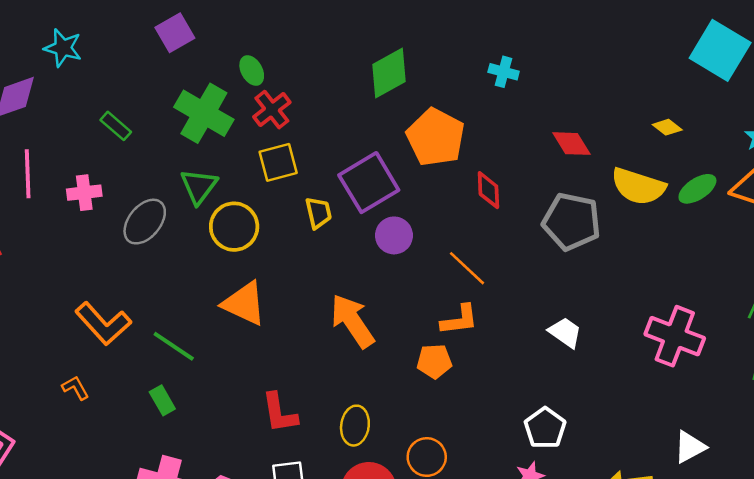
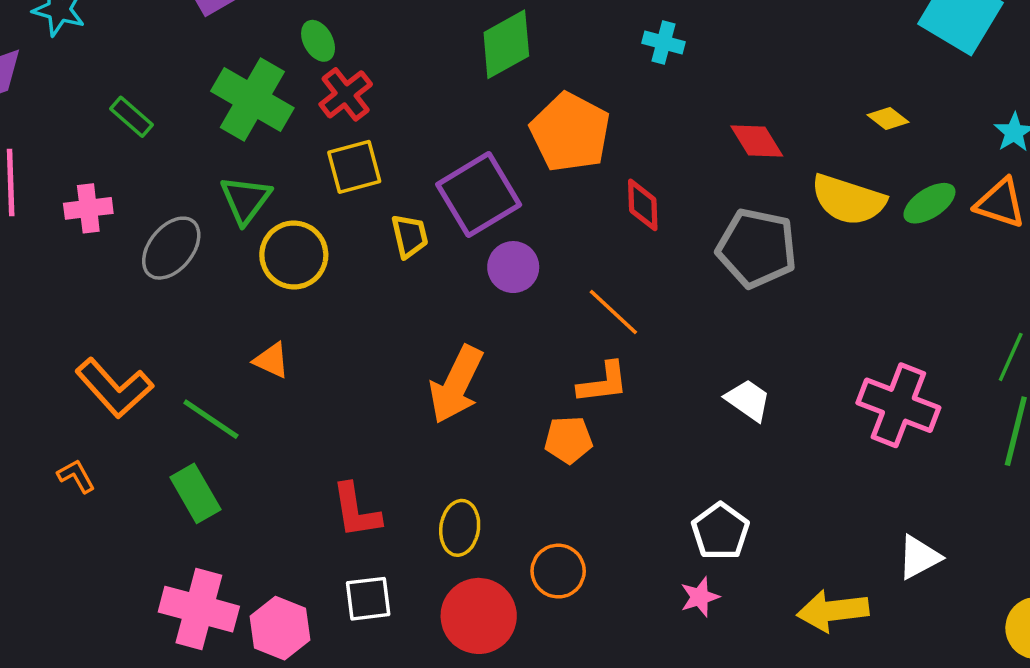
orange triangle: (244, 303) -> (271, 360), moved, size x0.6
orange arrow: (352, 321) -> (456, 385), turned -120
green rectangle: (162, 400) -> (195, 493), size x1.4

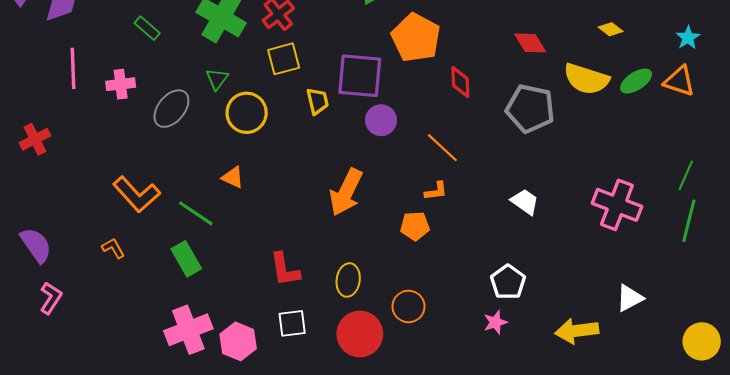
purple square: (479, 195) -> (360, 76), turned 36
green triangle: (245, 200) -> (217, 79), size x0.7
orange L-shape: (603, 383) -> (436, 191), size x0.7
pink cross: (199, 609) -> (188, 330), turned -36

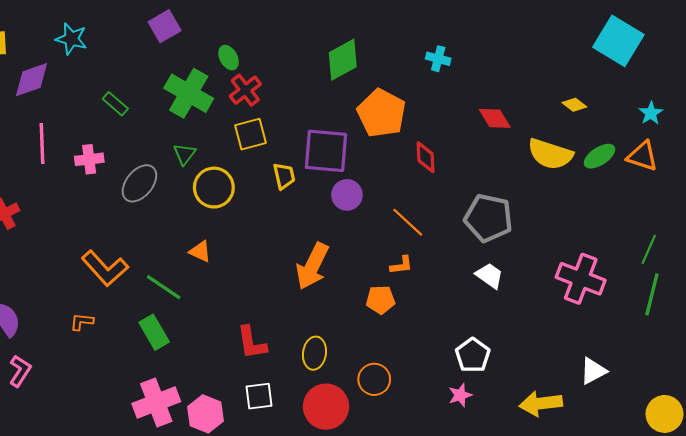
gray pentagon: (530, 109) -> (488, 218), moved
orange L-shape: (113, 248) -> (82, 322), turned -55

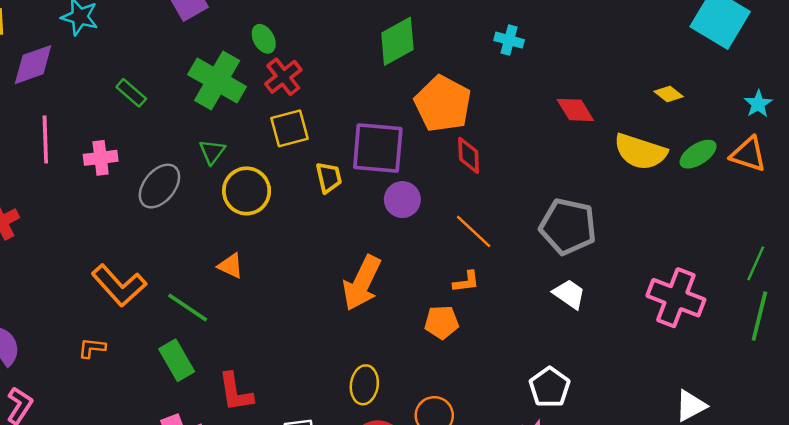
red diamond: (426, 157) -> (469, 155), moved
red L-shape: (252, 343) -> (235, 392), moved

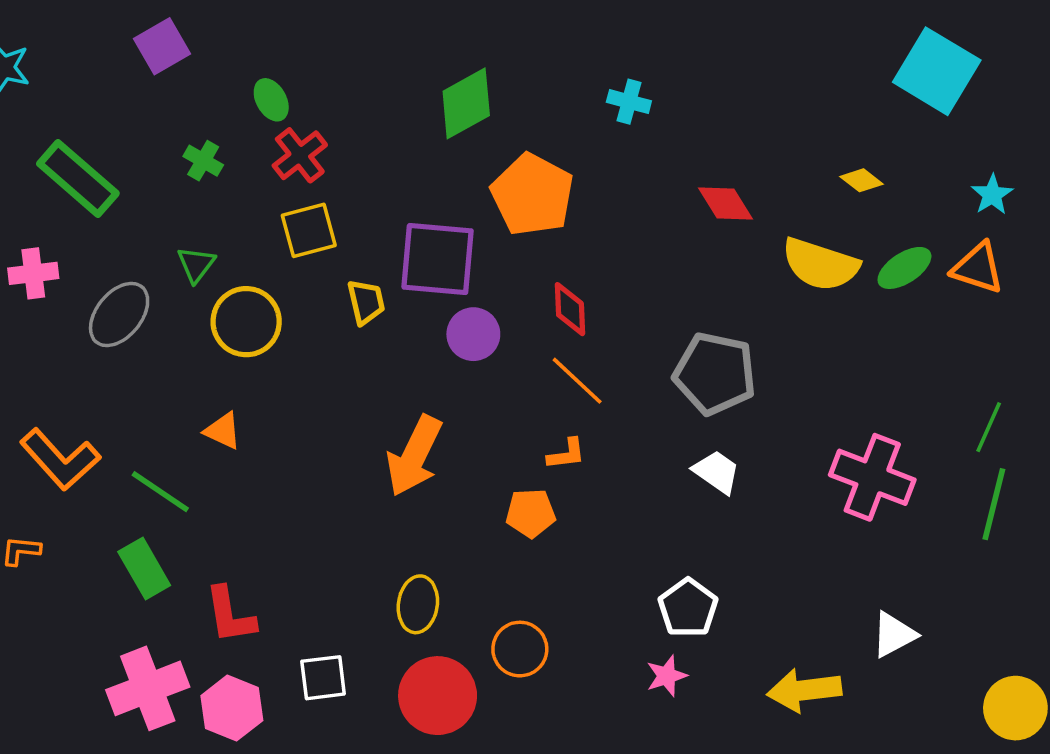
green cross: (217, 81) -> (203, 161), size x0.5
green rectangle: (131, 93) -> (78, 179), size x1.8
red diamond: (469, 155) -> (570, 309), moved

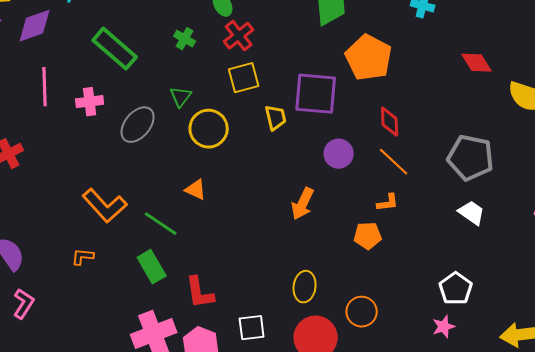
purple circle: (473, 334) -> (339, 154), moved
orange arrow: (414, 456) -> (303, 204), size x0.7

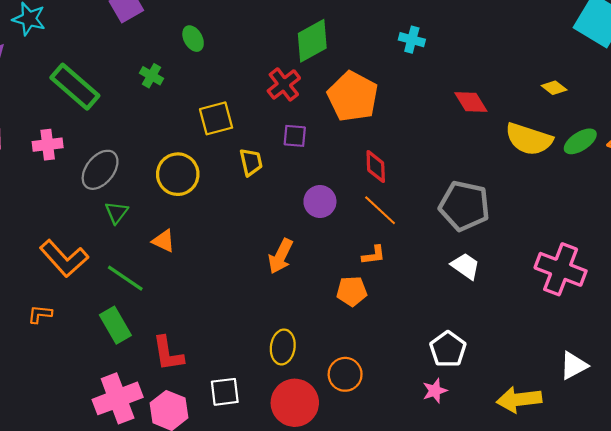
red cross: (239, 36) -> (284, 84), moved
purple square: (316, 94) -> (295, 136), size x0.5
green triangle: (181, 97) -> (116, 212), moved

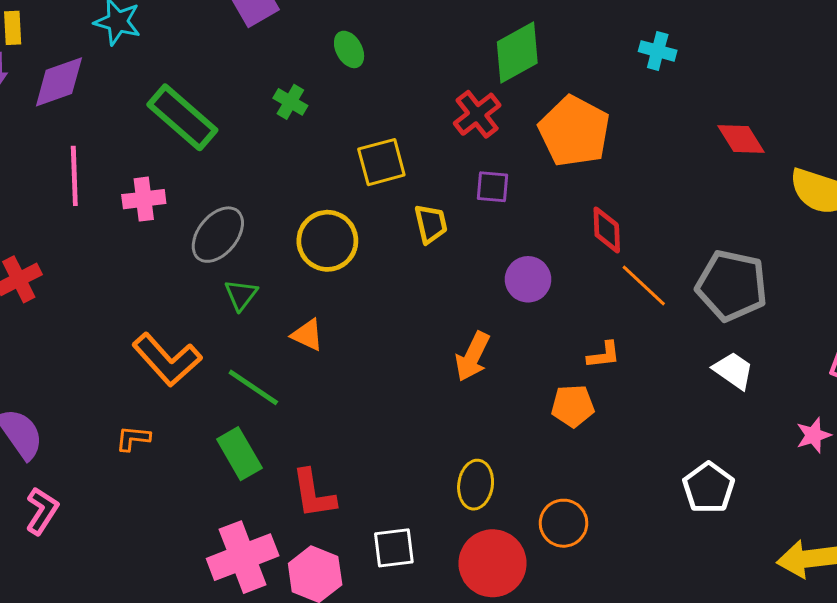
orange line: (380, 210) -> (644, 286), moved
pink star: (435, 391) -> (813, 435), moved

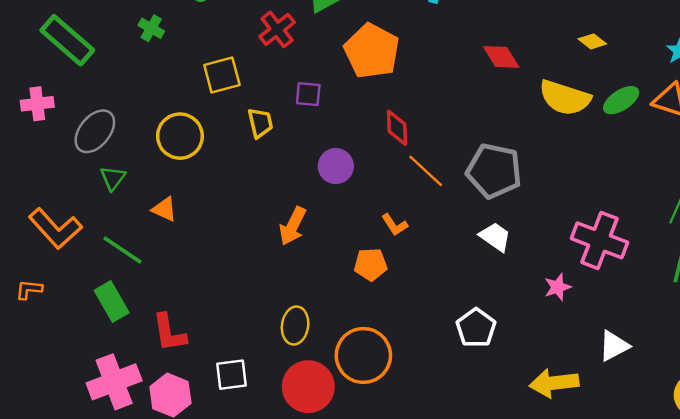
red cross: (477, 114) -> (277, 29), moved
orange L-shape: (604, 355) -> (395, 225), turned 64
orange circle: (564, 523) -> (363, 355), size x1.5

